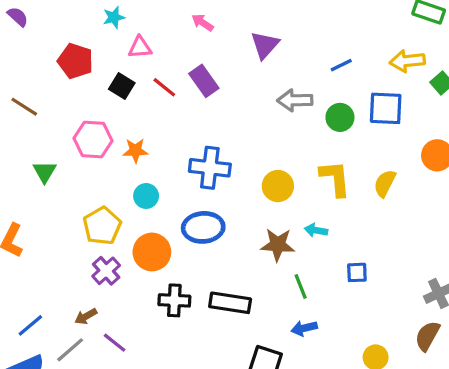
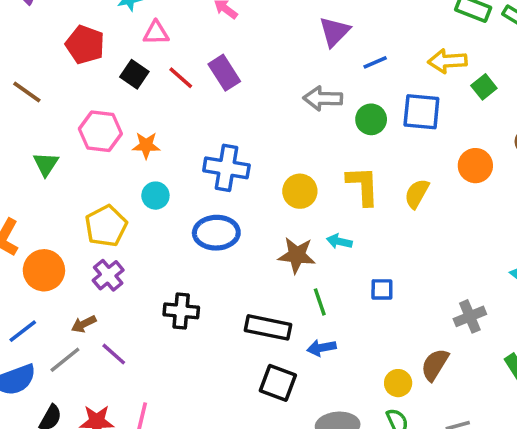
purple triangle: (265, 45) -> (334, 32), moved
orange circle: (152, 252) -> (44, 270), moved
black rectangle: (230, 303) -> (268, 327), moved
brown semicircle: (427, 336) -> (435, 365), moved

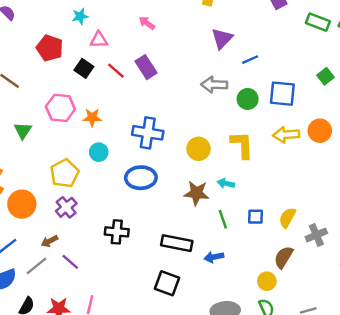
yellow arrow: (447, 61) -> (286, 135), moved
yellow semicircle: (417, 194) -> (287, 218), moved
green line: (320, 302) -> (223, 219), moved
brown semicircle: (435, 365) -> (284, 257), moved
black square: (278, 383) -> (167, 283), moved

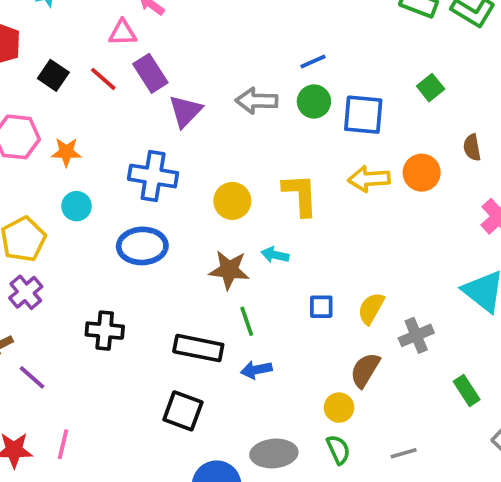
purple triangle: (222, 38) -> (185, 111), moved
pink triangle: (99, 40) -> (123, 33), moved
green circle: (248, 99) -> (314, 101), moved
green line: (223, 219) -> (247, 321), moved

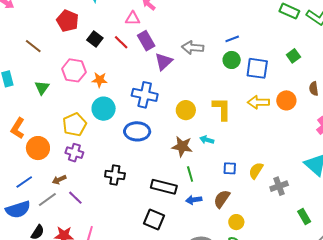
gray arrow: (257, 101) -> (193, 48), moved
cyan circle: (77, 206) -> (104, 109), size x1.5
purple cross: (26, 292) -> (74, 153), turned -36
brown semicircle: (365, 370) -> (222, 199), moved

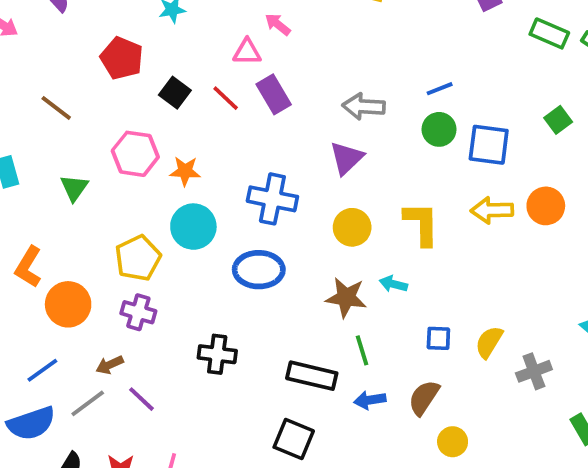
purple triangle: (164, 62) -> (347, 158), moved

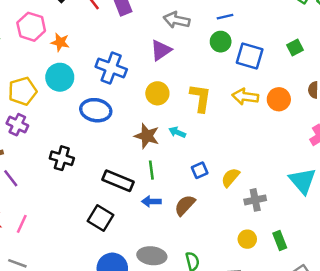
blue square: (438, 338) -> (200, 170), turned -35
yellow circle: (453, 442) -> (247, 239), moved

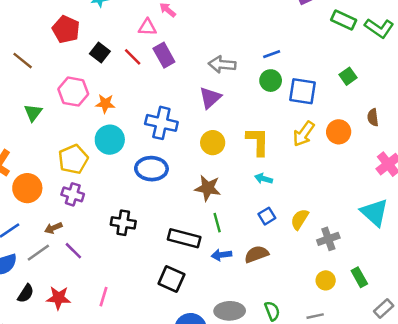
yellow arrow: (245, 97) -> (304, 134), turned -55
cyan arrow: (177, 132) -> (264, 179), moved
brown semicircle: (185, 205) -> (257, 254), turned 35
pink line: (22, 224) -> (104, 297), moved

